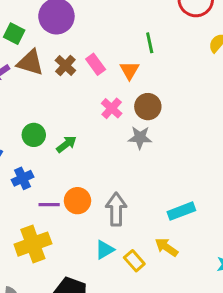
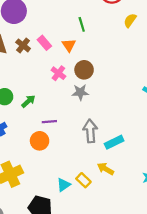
purple line: (49, 205) -> (49, 122), moved
gray arrow: (116, 209) -> (90, 131), moved
cyan triangle: (105, 250) -> (64, 185), moved

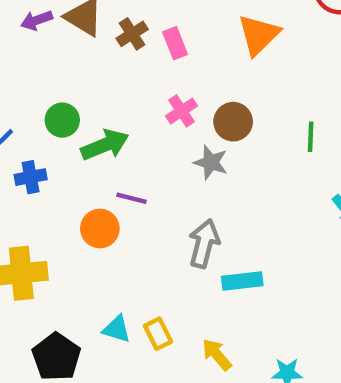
green line: (82, 24) -> (311, 137), moved
orange triangle: (69, 45) -> (259, 35), moved, size x1.5
green arrow: (28, 101) -> (105, 145), size x1.5
yellow arrow: (106, 169) -> (217, 355), moved
cyan triangle: (64, 185) -> (117, 329), turned 32

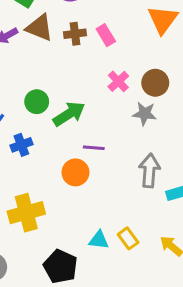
brown cross: (132, 34) -> (75, 34), turned 35

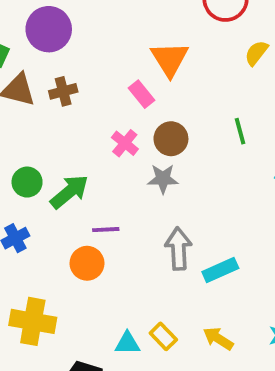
pink rectangle: (106, 35) -> (141, 94), moved
yellow cross: (26, 213) -> (33, 321), turned 33

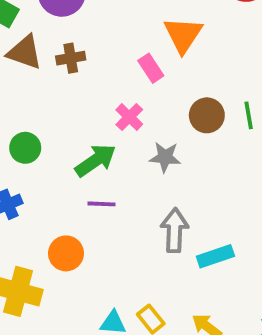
brown circle: (171, 139) -> (207, 115), moved
green arrow: (69, 192) -> (95, 160), moved
orange circle: (87, 263) -> (66, 253), moved

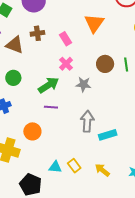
brown triangle: (25, 52) -> (15, 45), moved
pink rectangle: (151, 68) -> (66, 39), moved

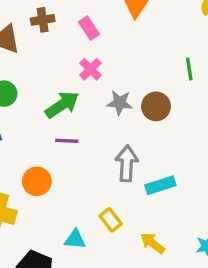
brown circle: (105, 64) -> (156, 106), moved
yellow rectangle: (74, 166) -> (111, 220), moved

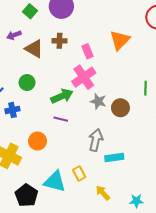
pink cross: (91, 69) -> (84, 77), size x1.6
cyan triangle: (75, 239) -> (55, 182), size x1.6

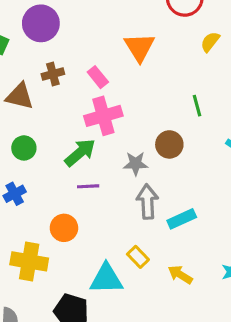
pink cross: (84, 77) -> (103, 116), turned 35
gray star: (98, 101) -> (136, 164), moved

